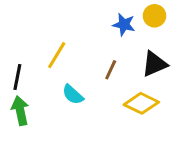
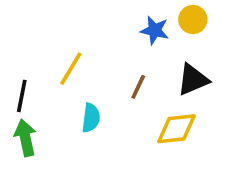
cyan semicircle: (73, 95) -> (91, 118), turned -125
yellow diamond: (141, 103) -> (176, 129), turned -32

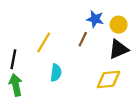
yellow circle: (193, 19) -> (119, 25), moved
brown line: (138, 87) -> (83, 39), moved

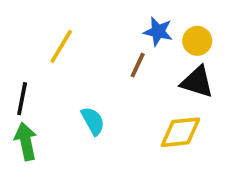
yellow line: (44, 42) -> (61, 46), moved
black triangle: (119, 49) -> (197, 82), turned 40
cyan semicircle: (56, 73) -> (93, 121), turned -36

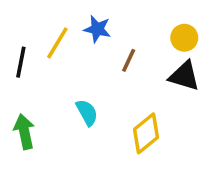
blue star: (158, 32) -> (97, 29), moved
black line: (22, 99) -> (21, 62), moved
yellow diamond: (180, 132) -> (146, 133), moved, turned -33

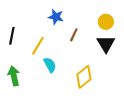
yellow line: (57, 43) -> (38, 46), moved
black triangle: (184, 76) -> (106, 44), turned 42

